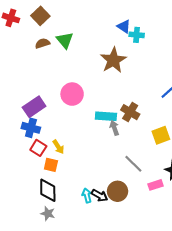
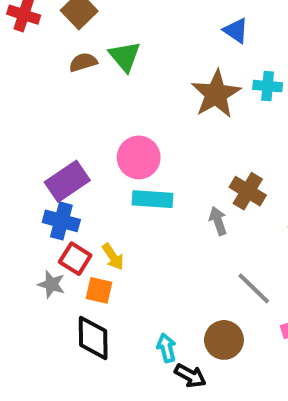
cyan cross: (137, 35) -> (268, 86), moved
cyan rectangle: (106, 116) -> (153, 199), moved
black arrow: (100, 195) -> (190, 376), moved
gray star: (48, 213) -> (51, 284), moved

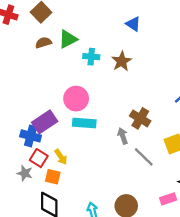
green triangle: (125, 56) -> (68, 39), turned 42
cyan cross: (268, 86) -> (91, 57), moved
brown star: (216, 94) -> (122, 61), size x0.7
purple rectangle: (67, 181) -> (45, 122), moved
gray line: (254, 288) -> (144, 157), moved

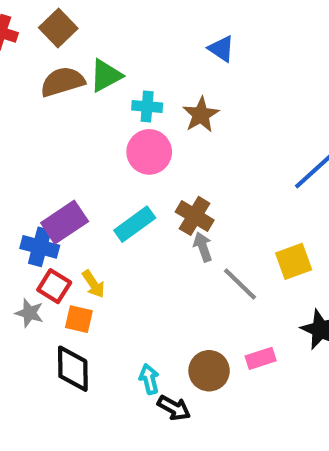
brown semicircle: (43, 43) -> (62, 82), size x1.5
pink circle: (76, 99) -> (149, 152), moved
brown cross: (140, 118) -> (195, 216), moved
cyan rectangle: (84, 123) -> (135, 224), turned -40
pink rectangle: (168, 199) -> (261, 358), moved

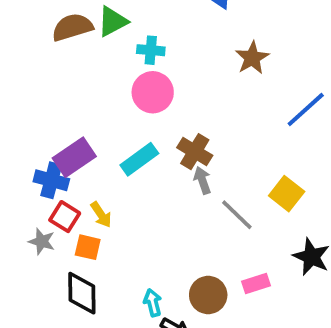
brown star: (201, 115) -> (252, 58), moved
yellow square: (294, 261) -> (287, 194), turned -32

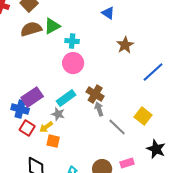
yellow arrow: (101, 215) -> (46, 127), turned 88
gray star: (42, 241) -> (58, 114), moved
orange square: (88, 247) -> (53, 141), moved

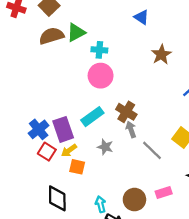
purple rectangle: (32, 97) -> (63, 129), moved, turned -75
blue cross: (20, 109) -> (39, 129), turned 36
gray star: (58, 114) -> (105, 147), moved

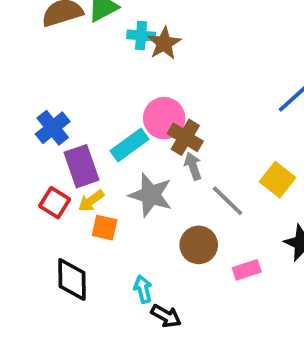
brown star: (161, 55) -> (164, 43), moved
pink circle: (101, 76) -> (164, 118), moved
blue cross: (39, 129) -> (53, 128), moved
gray star: (105, 147) -> (151, 195), size x1.6
brown circle: (134, 200) -> (199, 245), moved

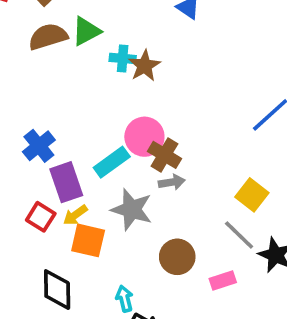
gray arrow: (193, 166) -> (172, 182), turned 100
gray line: (228, 201) -> (239, 235), moved
orange square: (105, 228) -> (88, 240), size x1.4

